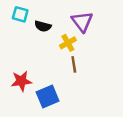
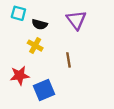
yellow cross: (68, 43) -> (35, 46), moved, turned -32

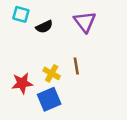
black semicircle: (40, 24) -> (44, 27), turned -40
yellow cross: (35, 46) -> (52, 73), moved

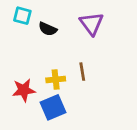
black semicircle: (44, 27) -> (48, 29), turned 49
yellow cross: (52, 73) -> (56, 80), turned -35

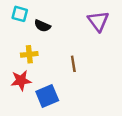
purple triangle: (92, 24) -> (98, 21), moved
yellow cross: (56, 80) -> (29, 54), moved

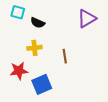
purple triangle: (98, 21) -> (87, 19), turned 36
yellow cross: (29, 54) -> (34, 48), moved

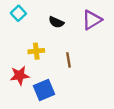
cyan square: (18, 12) -> (18, 13), turned 32
black semicircle: (38, 23) -> (56, 22), moved

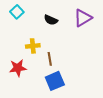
brown line: (68, 60) -> (50, 59), moved
blue square: (44, 90) -> (55, 81), moved

